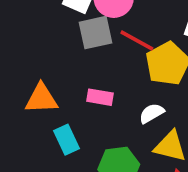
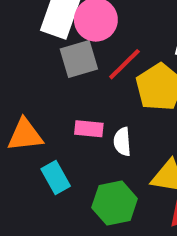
red line: (137, 40) -> (124, 64), turned -69
white semicircle: (152, 113) -> (122, 142), moved, turned -60

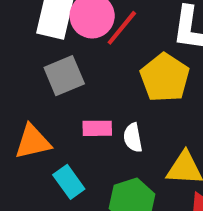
gray square: (79, 59) -> (64, 76), moved
red line: (124, 64) -> (122, 28), moved

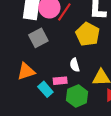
pink rectangle: (97, 128) -> (60, 81), moved

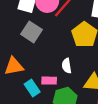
gray square: (38, 38) -> (32, 32), turned -36

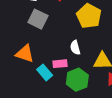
orange triangle: (14, 66) -> (25, 54), turned 36

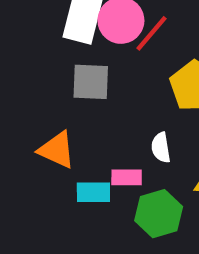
gray square: (38, 19) -> (91, 82), turned -30
cyan rectangle: (45, 72) -> (93, 192), turned -56

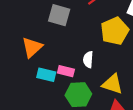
orange triangle: (57, 150) -> (32, 47), turned 40

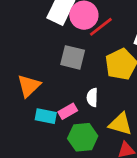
gray square: (59, 15) -> (73, 57), moved
pink rectangle: (66, 71) -> (68, 111), turned -42

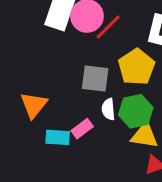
gray square: (73, 57) -> (95, 79), moved
green hexagon: (83, 137) -> (136, 111), moved

